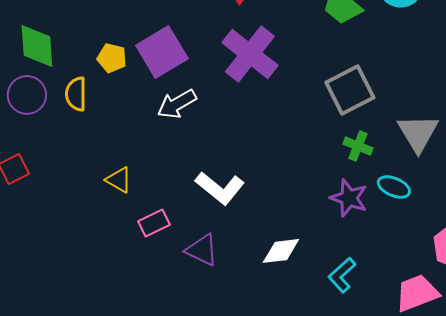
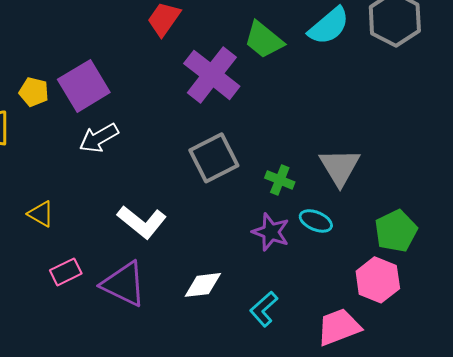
purple cross: (250, 54) -> (212, 75), moved
gray square: (350, 90) -> (214, 158), moved
pink rectangle: (154, 223) -> (66, 272), moved
purple triangle: (202, 250) -> (124, 284), size x1.4

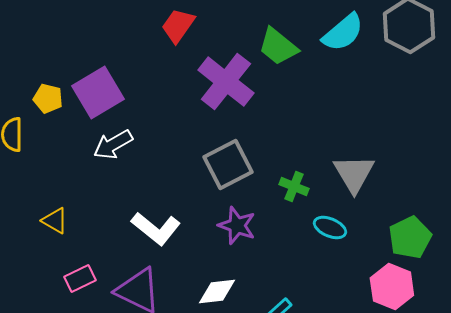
purple star: (271, 232) -> (237, 226), moved

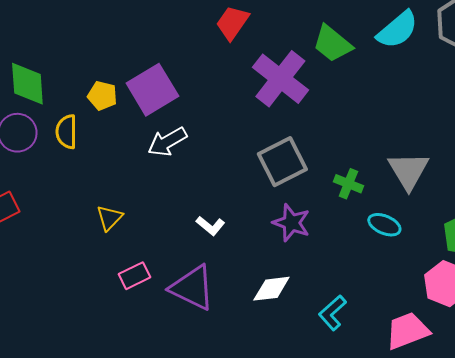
yellow triangle: (55, 221) -> (109, 218), turned 44
white L-shape: (156, 229) -> (210, 226), size x0.6

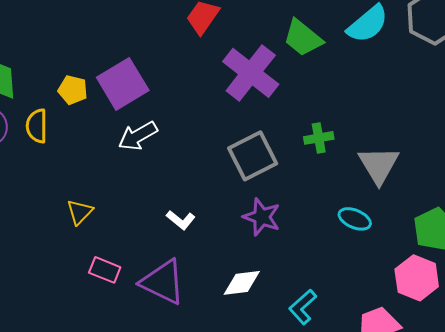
green cross: (348, 184) -> (319, 138), moved, turned -32
pink rectangle: (134, 276) -> (105, 270), turned 48

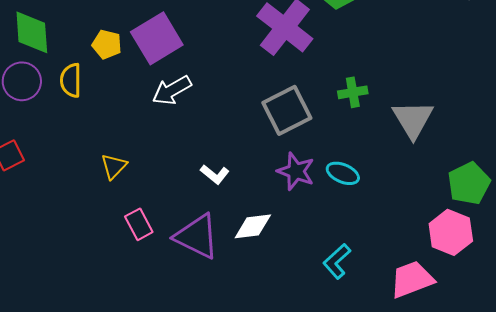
cyan ellipse: (355, 219) -> (343, 173), moved
pink rectangle: (105, 270) -> (139, 224), turned 40
white diamond: (242, 283) -> (253, 226), moved

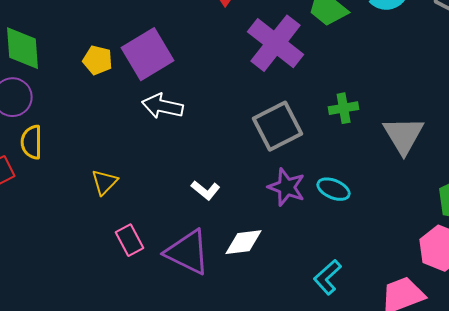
yellow semicircle: (71, 80) -> (32, 142), moved
white arrow: (172, 90) -> (163, 106), turned 42

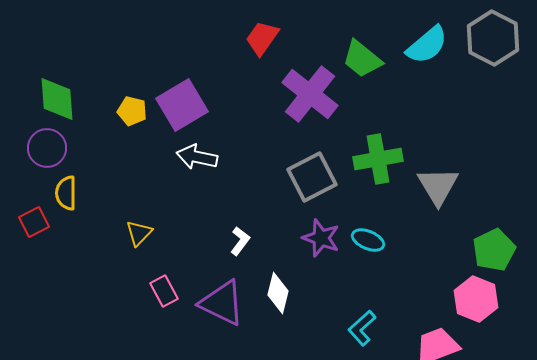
green cross: (344, 108) -> (378, 159), size x1.6
white L-shape: (206, 190) -> (240, 241), turned -92
white diamond: (244, 242) -> (278, 293), turned -69

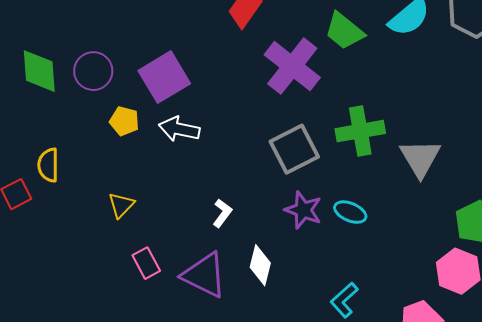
yellow pentagon: (132, 111) -> (124, 121), moved
purple circle: (47, 148) -> (93, 71), moved

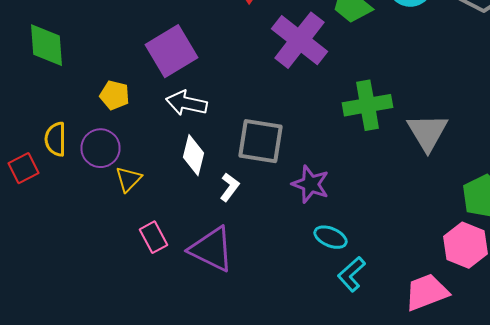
purple circle: (93, 71) -> (100, 148), moved
yellow pentagon: (124, 121) -> (114, 95), moved
gray square: (294, 149) -> (260, 141), moved, turned 36
cyan ellipse: (350, 212) -> (330, 237), moved
white diamond: (260, 265) -> (194, 155), moved

